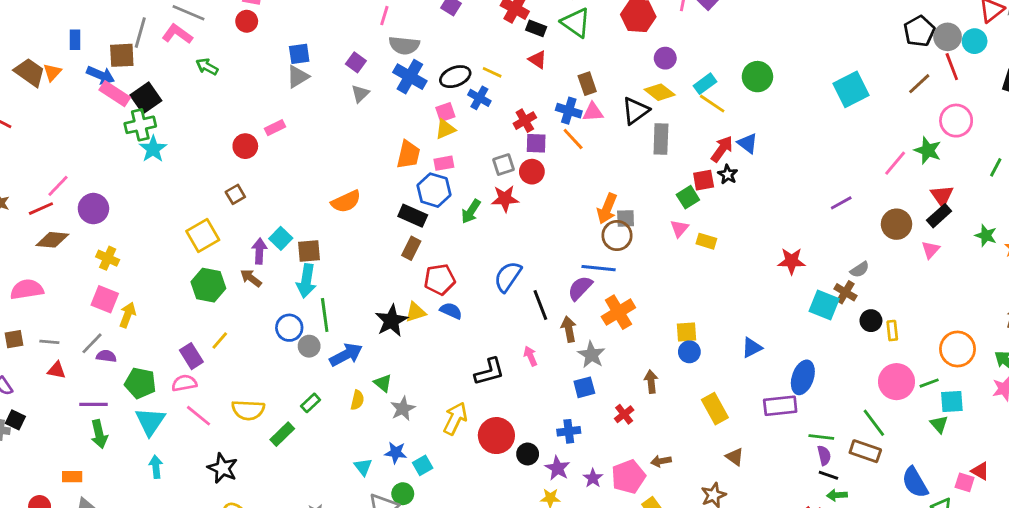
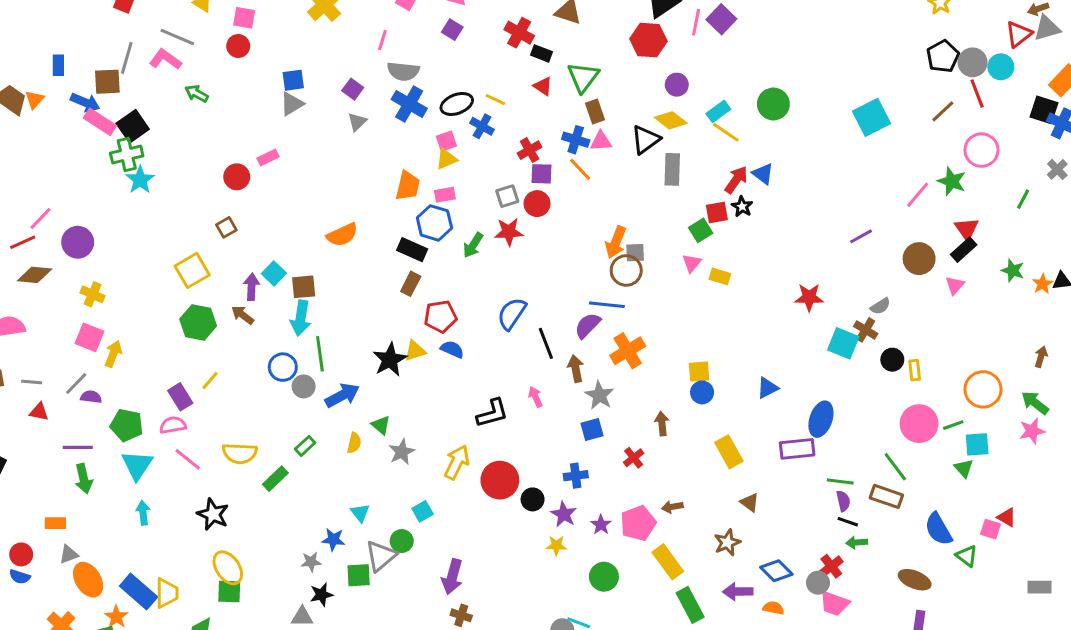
green triangle: (576, 23) -> (583, 77), moved, turned 32
blue star: (396, 453) -> (333, 540), moved

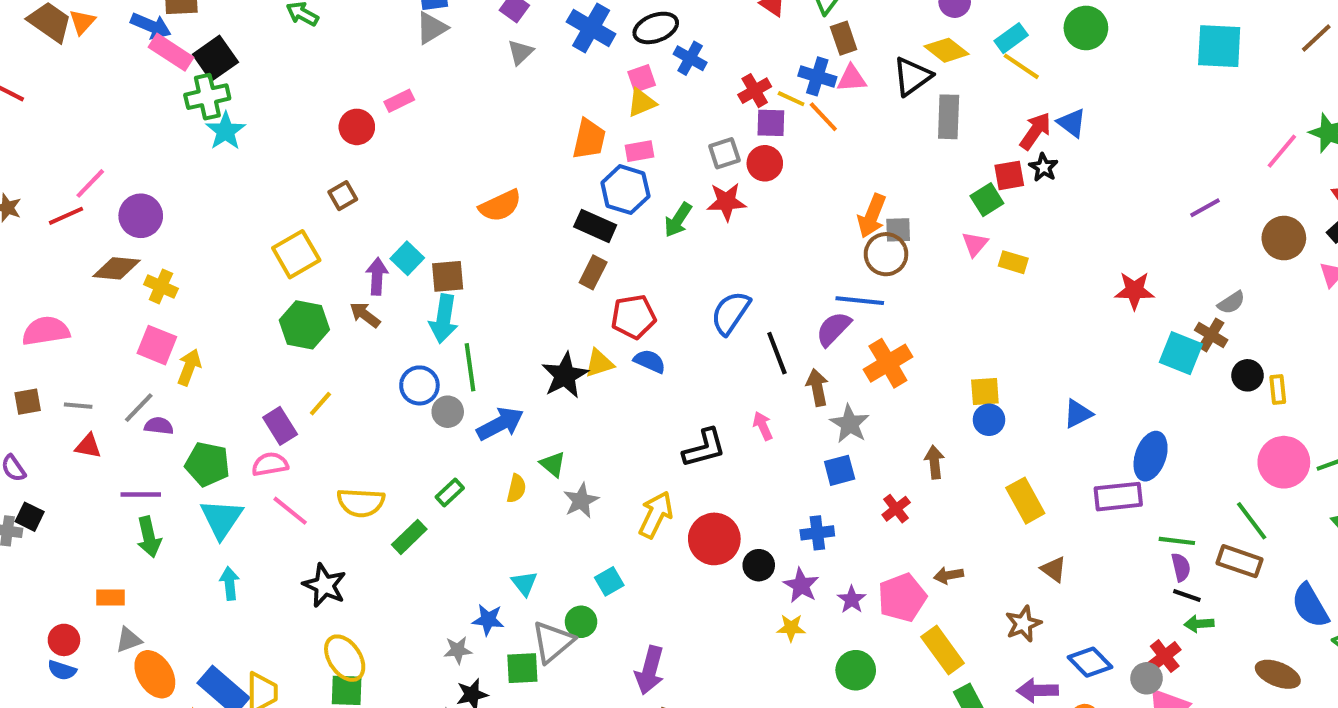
yellow line: (495, 100) -> (791, 99), moved
cyan square: (872, 117) -> (1219, 46), turned 30
brown diamond: (35, 275) -> (116, 268), moved

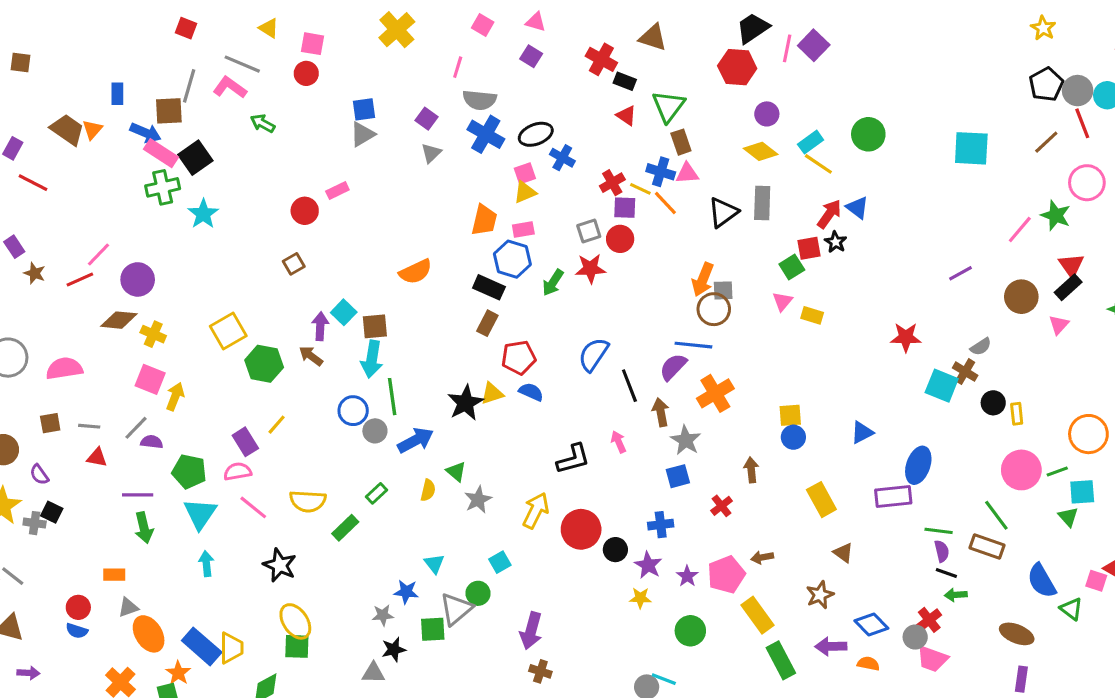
black triangle: (912, 76) -> (723, 212), moved
green cross: (207, 97) -> (163, 187), moved
yellow square: (296, 254) -> (228, 331), moved

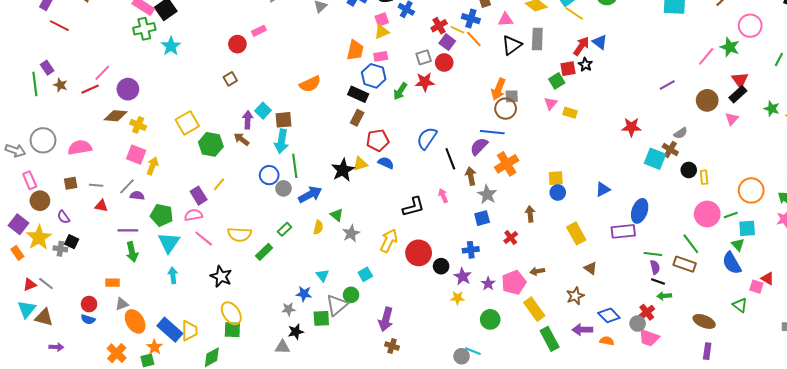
pink triangle: (687, 173) -> (506, 20), moved
purple square: (625, 208) -> (447, 42), turned 35
blue semicircle: (1042, 581) -> (732, 263), moved

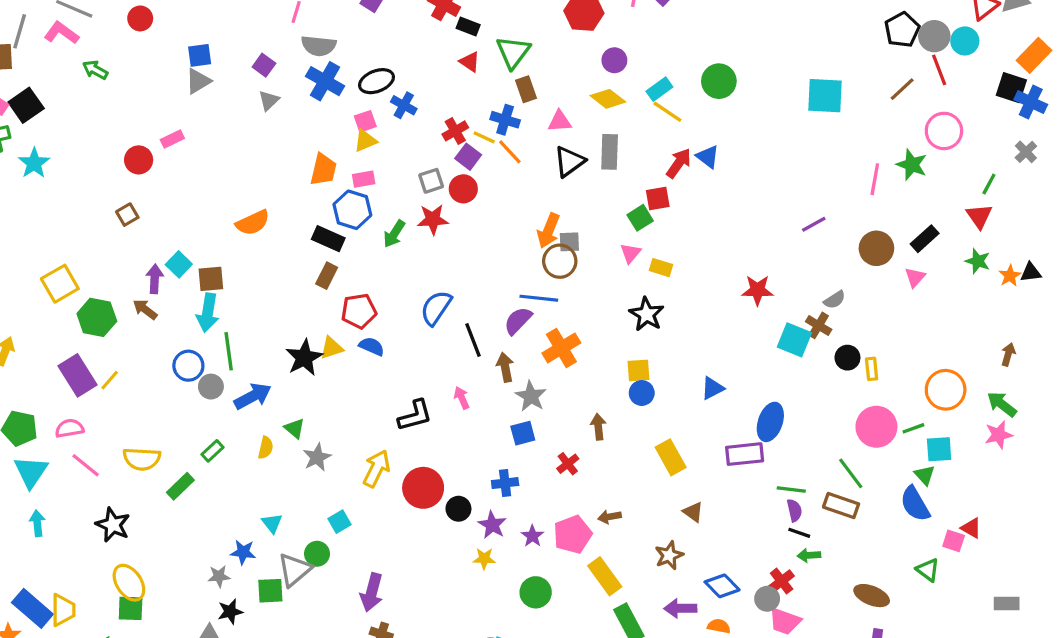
pink line: (706, 56) -> (875, 179), turned -30
black star: (585, 65) -> (647, 314), moved, size x1.5
red triangle: (740, 80) -> (979, 216), moved
purple rectangle: (199, 196) -> (77, 375), moved, size x1.4

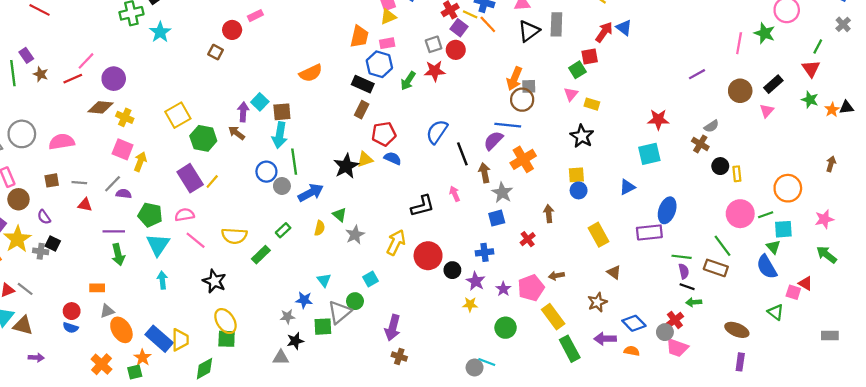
brown square: (127, 215) -> (216, 52), moved, turned -32
cyan square: (794, 340) -> (649, 154), moved, turned -35
green arrow: (1002, 404) -> (827, 255), moved

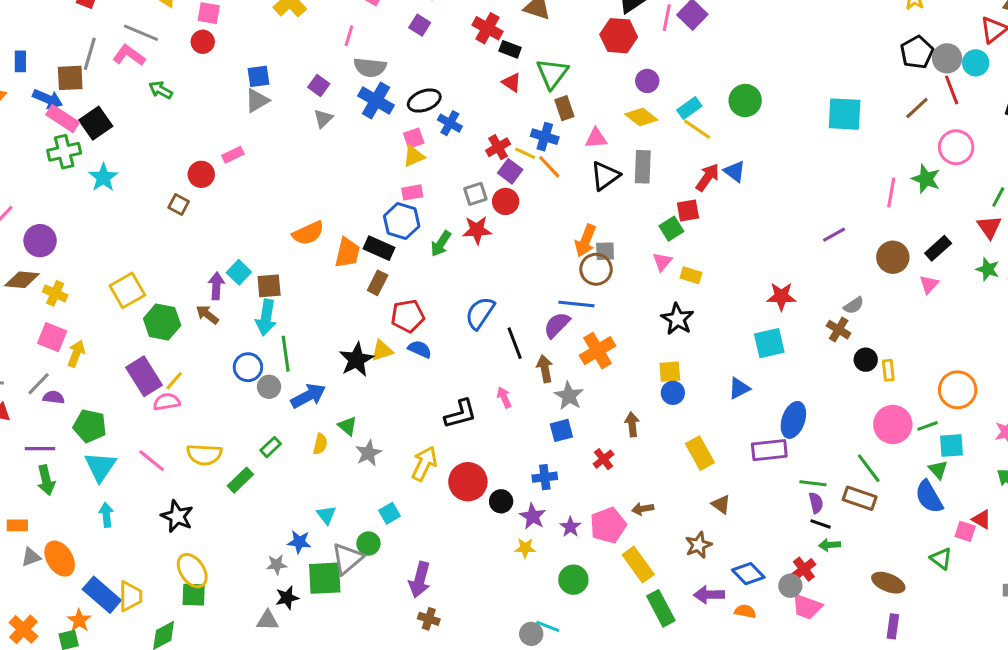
orange trapezoid: (359, 37) -> (347, 253), moved
pink semicircle: (185, 215) -> (167, 402), moved
green square: (323, 327) -> (325, 578), size x1.4
orange ellipse: (121, 330) -> (60, 559), moved

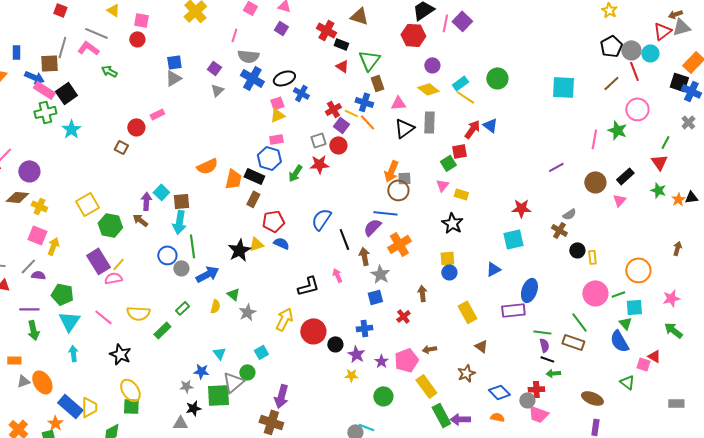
red cross: (804, 569) -> (536, 389), turned 35
purple arrow: (709, 595) -> (460, 419), moved
brown cross: (429, 619) -> (271, 422), moved, size x1.6

